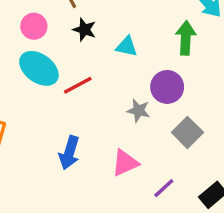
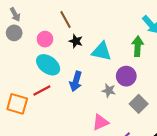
cyan triangle: (127, 46) -> (102, 51), size x1.5
red line: (78, 85) -> (42, 91), moved
blue arrow: (69, 153) -> (76, 81), moved

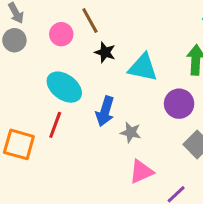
pink circle: (45, 39) -> (61, 34), moved
red line: (42, 91) -> (55, 125), turned -42
gray star: (109, 91) -> (131, 132), moved

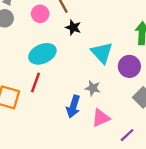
cyan triangle: (143, 67) -> (102, 53), moved, turned 35
cyan ellipse: (64, 87) -> (42, 54), turned -60
blue arrow: (105, 111) -> (73, 106), moved

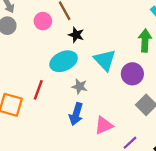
cyan ellipse: (42, 54) -> (64, 61), moved
gray star: (93, 88) -> (80, 86), moved

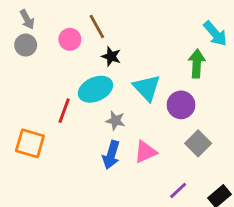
red line: (38, 90) -> (64, 111), moved
pink triangle: (104, 125) -> (145, 152), moved

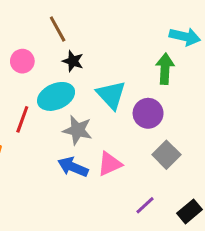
cyan arrow: (215, 34) -> (185, 37), turned -36
pink circle: (70, 39) -> (22, 61), moved
gray star: (115, 121) -> (78, 130), size x1.4
blue arrow: (111, 155) -> (73, 167), turned 96

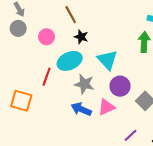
purple circle: (148, 113) -> (120, 86), moved

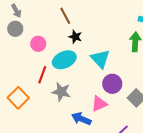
pink circle: (47, 37) -> (38, 44), moved
gray star: (84, 84) -> (61, 92), moved
orange square: (21, 101) -> (18, 98), turned 30
blue arrow: (81, 109) -> (81, 119), moved

